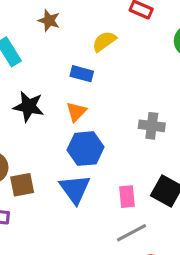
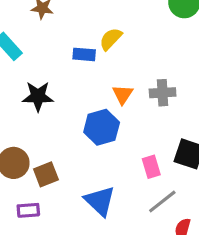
yellow semicircle: (104, 41) -> (111, 39), moved
orange triangle: (76, 112) -> (123, 94), moved
blue triangle: (75, 189) -> (100, 201), moved

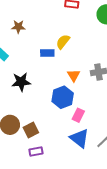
pink rectangle: (151, 167) -> (78, 115), moved, turned 48
blue triangle: (100, 201) -> (79, 138), moved
purple rectangle: (28, 210) -> (36, 151), moved

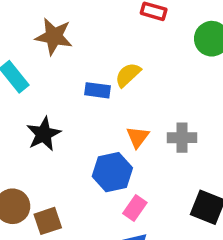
brown star: (18, 27) -> (54, 36), size x1.5
black star: (21, 82) -> (44, 134), turned -30

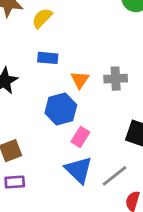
yellow semicircle: (128, 75) -> (42, 18), moved
blue rectangle: (97, 90) -> (48, 58), moved

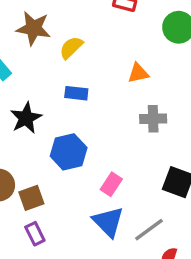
orange triangle: (80, 80) -> (138, 73), moved, turned 42
blue hexagon: (61, 109) -> (69, 152), moved
purple rectangle: (15, 182) -> (35, 234), turned 66

